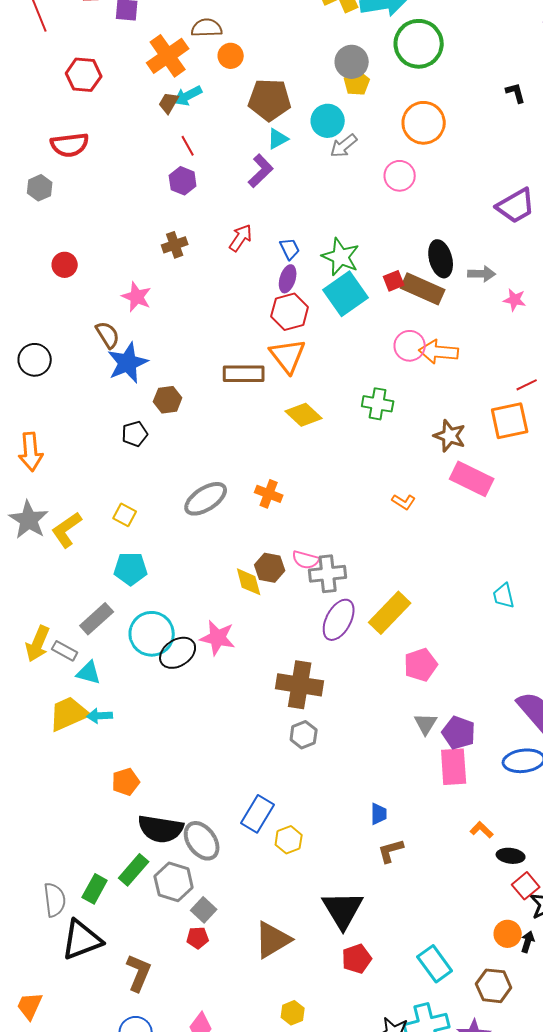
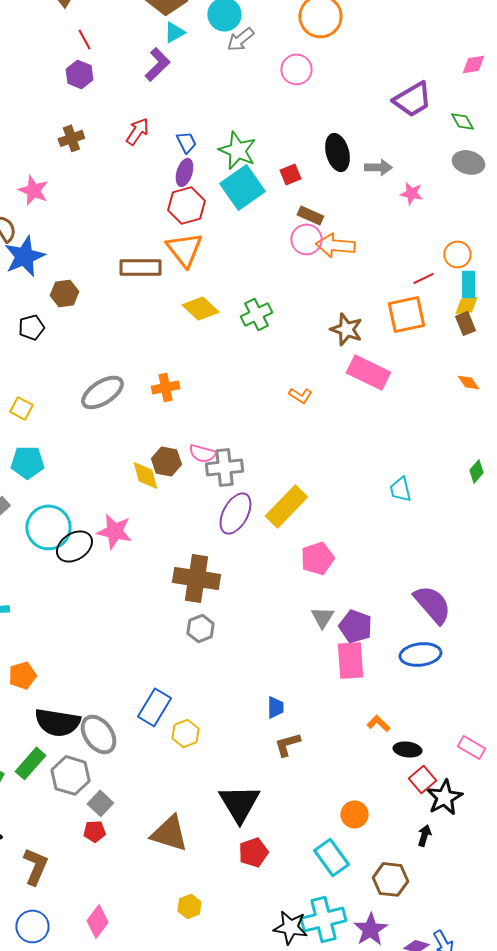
brown rectangle: (423, 289) -> (310, 215), moved, size x0.6
green cross: (378, 404) -> (256, 314), moved, turned -36
orange cross: (269, 494) -> (165, 387), turned -32
orange circle: (508, 934) -> (354, 814), moved
brown triangle: (273, 940) -> (169, 833), turned 48

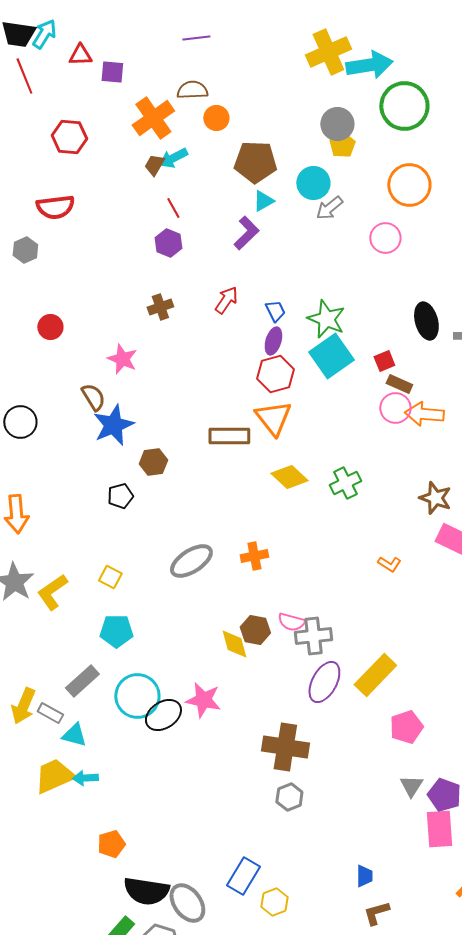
red square: (290, 174) -> (384, 361), moved

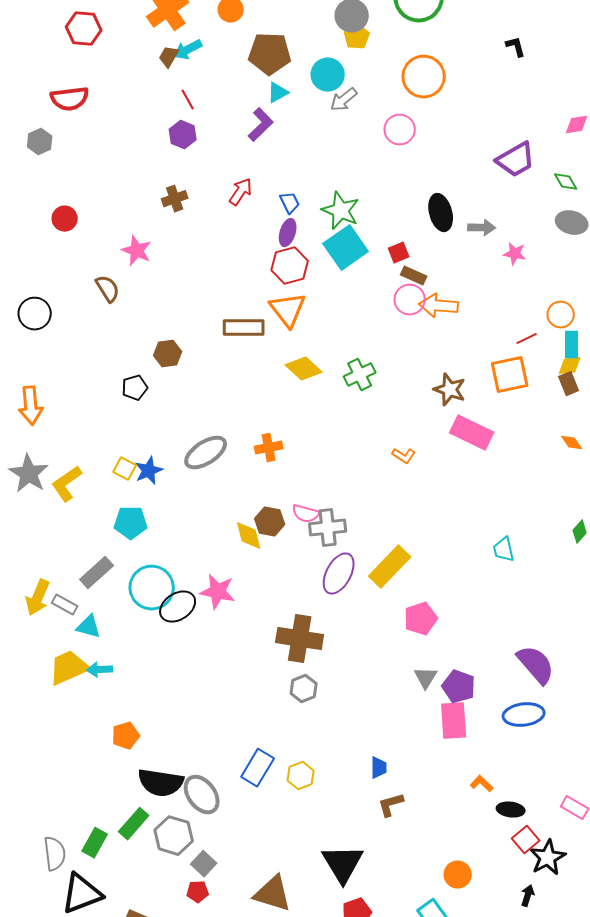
blue star: (113, 425) -> (149, 471), moved, size x0.7
yellow hexagon: (274, 902) -> (301, 776), moved

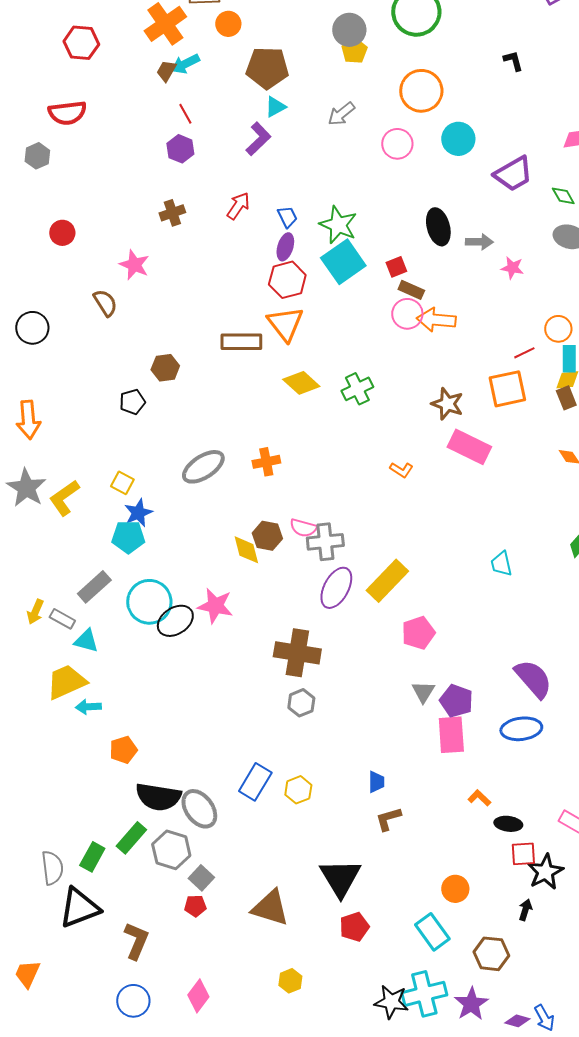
cyan circle: (328, 75) -> (458, 139), moved
blue star: (149, 471) -> (138, 513), moved
yellow arrow: (38, 598) -> (35, 612), size x0.7
cyan arrow: (100, 670) -> (88, 707), moved
red square: (526, 840) -> (523, 854), turned 36

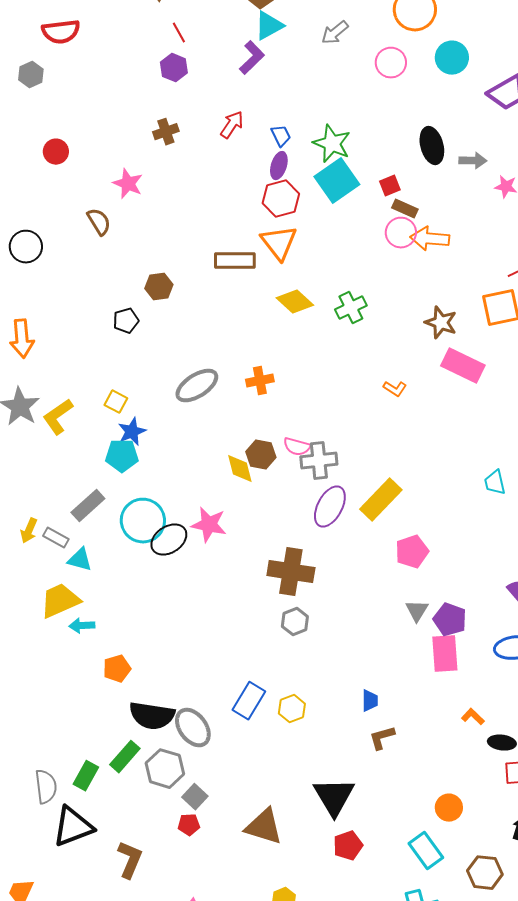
cyan triangle: (275, 107) -> (269, 26), size x1.4

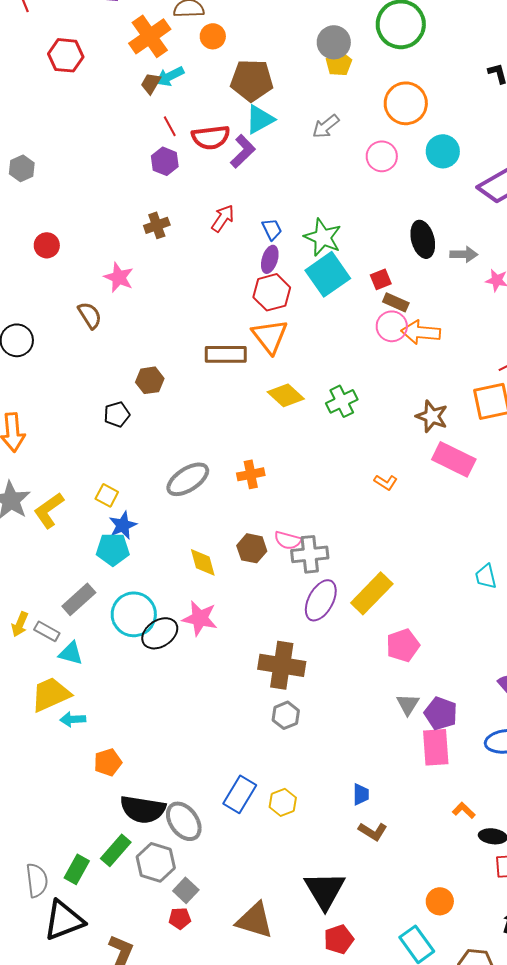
red semicircle: (61, 32) -> (211, 137), moved
yellow diamond: (240, 469) -> (203, 562), moved
brown L-shape: (382, 738) -> (373, 831), turned -132

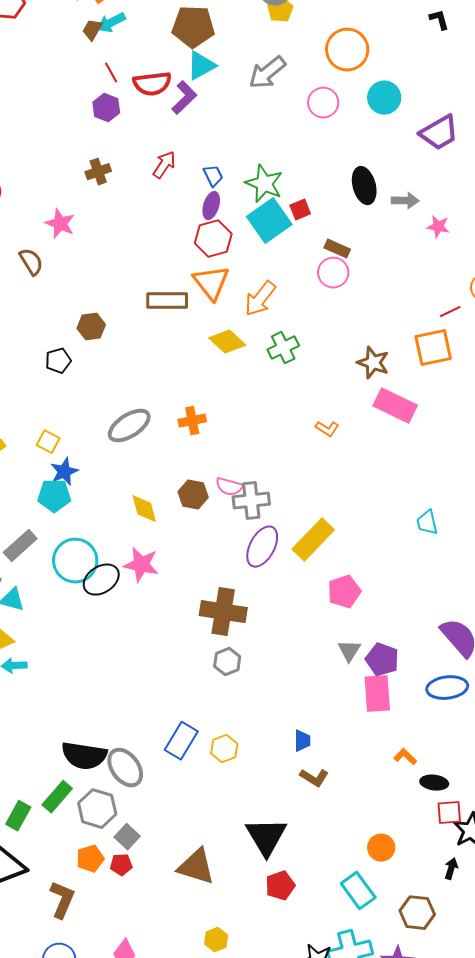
gray arrow: (326, 126) -> (267, 73), size x1.4
red square: (381, 279) -> (300, 210), moved
orange arrow: (421, 332) -> (260, 299), moved, turned -57
orange pentagon: (108, 762) -> (90, 859), moved

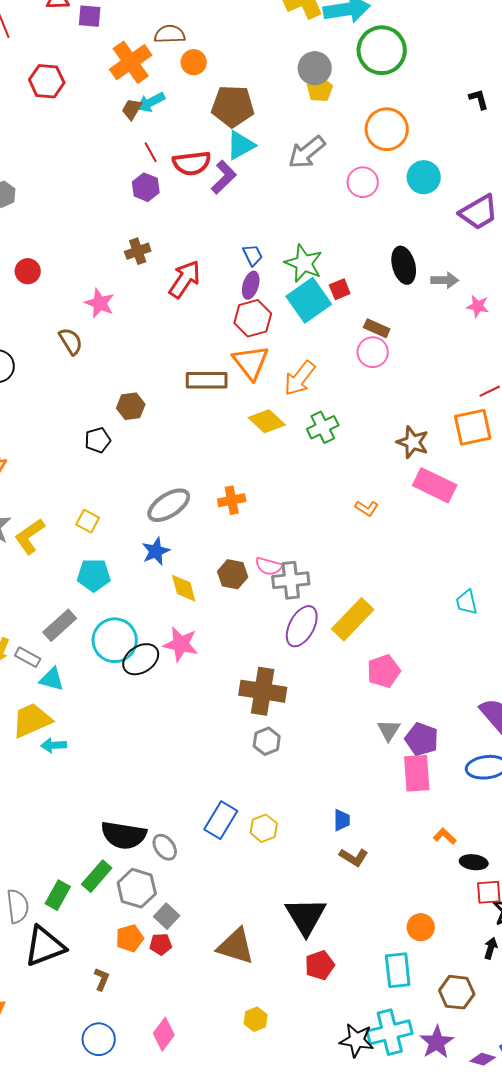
red arrow: (164, 165) -> (185, 279), moved, size x1.4
blue star: (64, 472) -> (156, 551), moved
gray ellipse: (125, 768) -> (165, 847), size x0.7
cyan rectangle: (358, 891) -> (398, 970), turned 30
brown L-shape: (62, 900) -> (102, 979), size x0.6

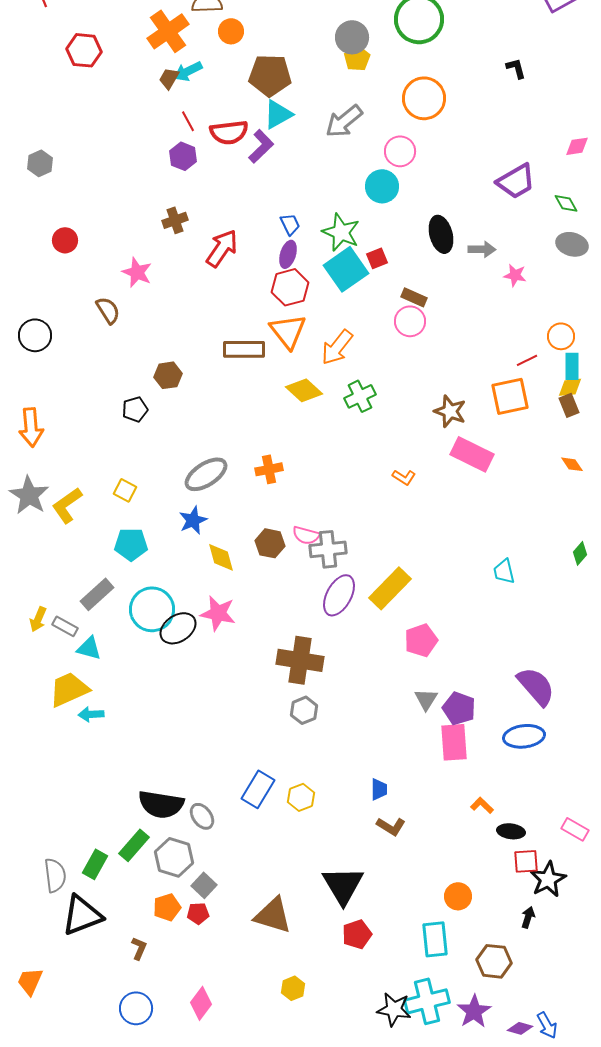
cyan circle: (424, 177) -> (382, 186), moved

